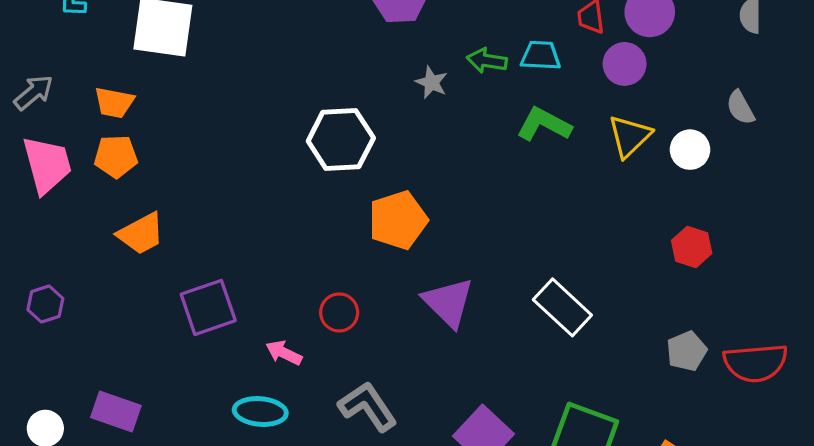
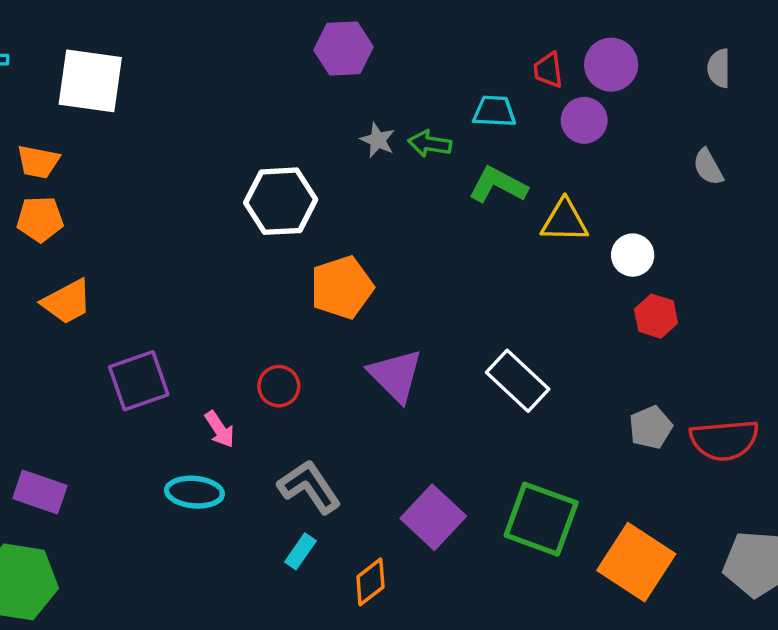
green arrow: (487, 61) -> (430, 144), moved
yellow triangle: (630, 136) -> (564, 221), moved, turned 45
white circle: (690, 150) -> (633, 255), moved
pink arrow: (284, 353) -> (220, 429), turned -150

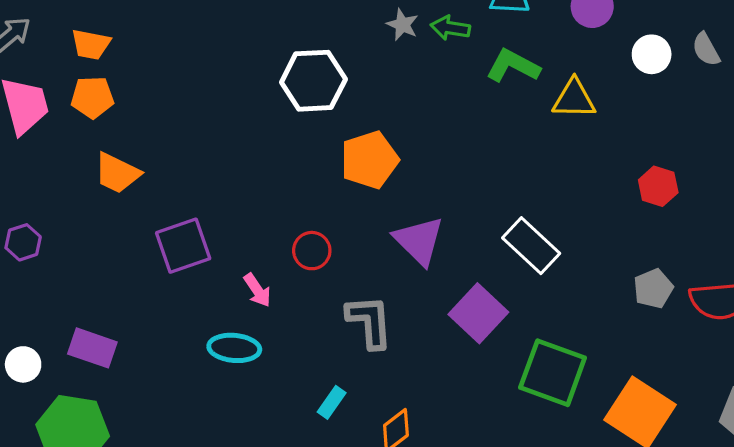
white circle: (633, 255) -> (652, 54), moved
orange trapezoid: (67, 302) -> (117, 173), turned 54
gray L-shape: (309, 487) -> (369, 322), moved, turned 30
purple square: (433, 517) -> (478, 313), moved

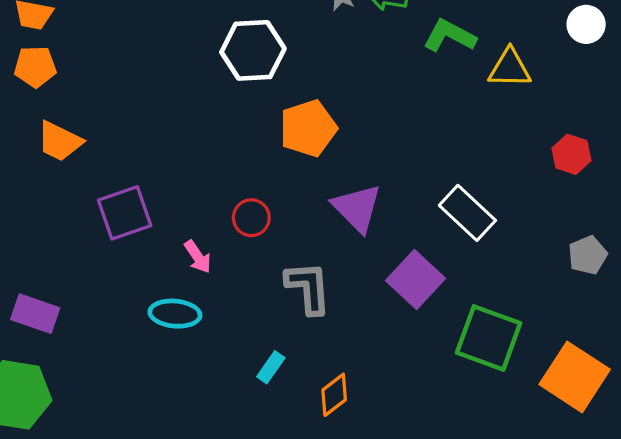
red hexagon: (658, 186) -> (571, 154), moved

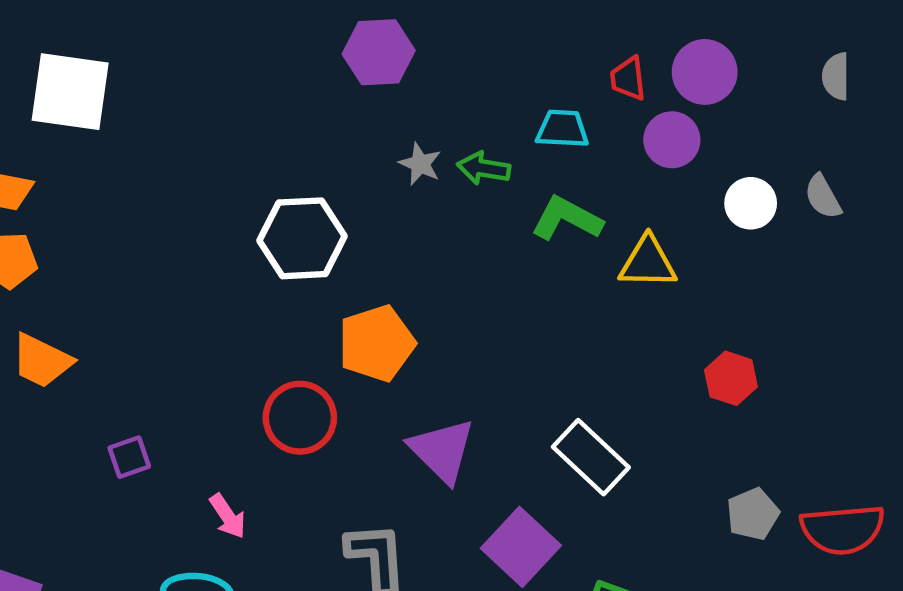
purple square: (125, 213) -> (129, 457), size x0.6
red circle: (251, 218) -> (300, 418), moved, size x1.4

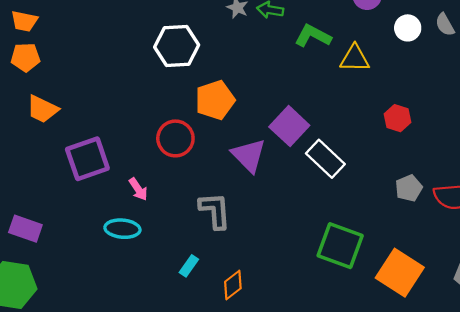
purple square: (129, 457) -> (87, 159), size x2.0
purple square: (521, 547) -> (289, 126), moved

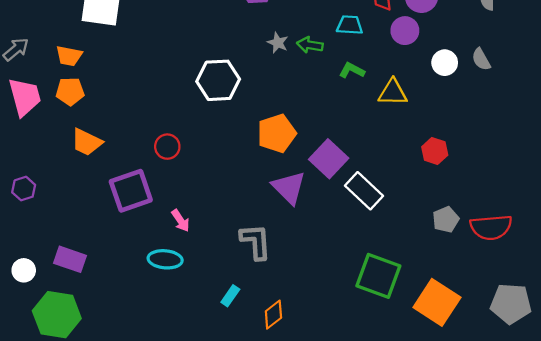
green L-shape: (313, 36) -> (352, 70), size x0.7
orange pentagon: (215, 100) -> (277, 133), moved
red circle: (175, 138) -> (167, 147), moved, size x0.7

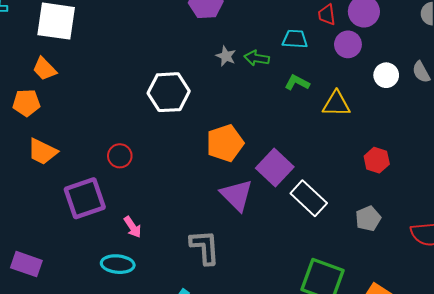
orange trapezoid: (69, 56) -> (44, 69), moved, turned 35
gray pentagon: (446, 220) -> (368, 218), moved

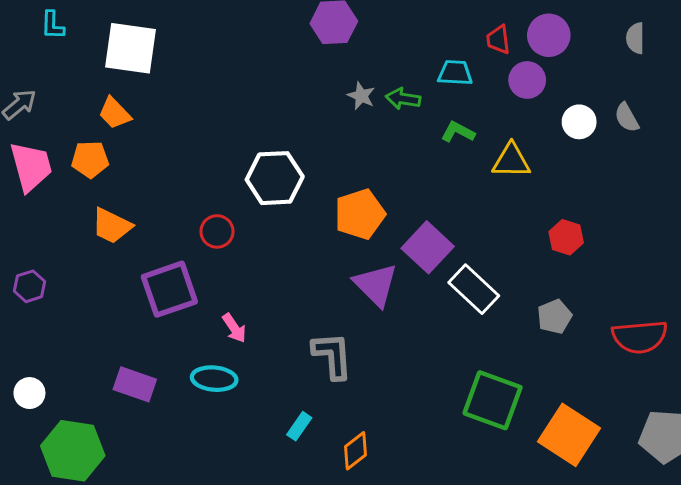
white hexagon: (169, 92) -> (275, 178), moved
purple rectangle: (26, 264) -> (135, 384), moved

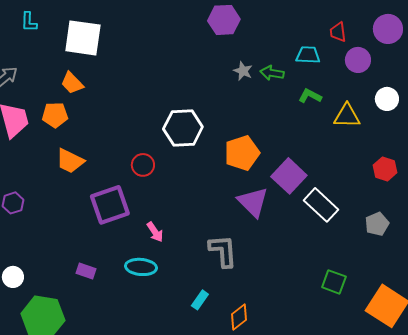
purple circle: (549, 35) -> (388, 29), moved
white circle: (579, 122) -> (387, 99), moved
purple rectangle: (135, 384) -> (86, 271), size x0.7
green square: (493, 400) -> (334, 282), size x0.6

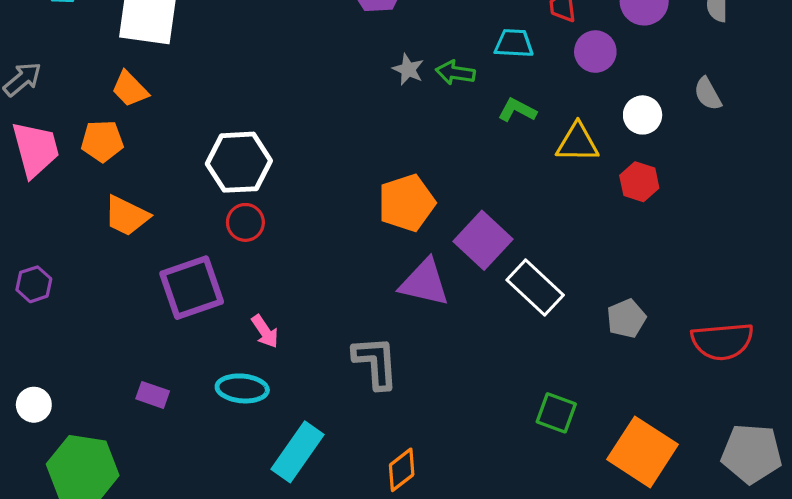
white hexagon: (183, 128) -> (239, 162), moved
red hexagon: (385, 169) -> (639, 182), moved
purple triangle: (253, 202) -> (424, 283), turned -32
cyan rectangle: (200, 300) -> (297, 452), moved, size x1.8

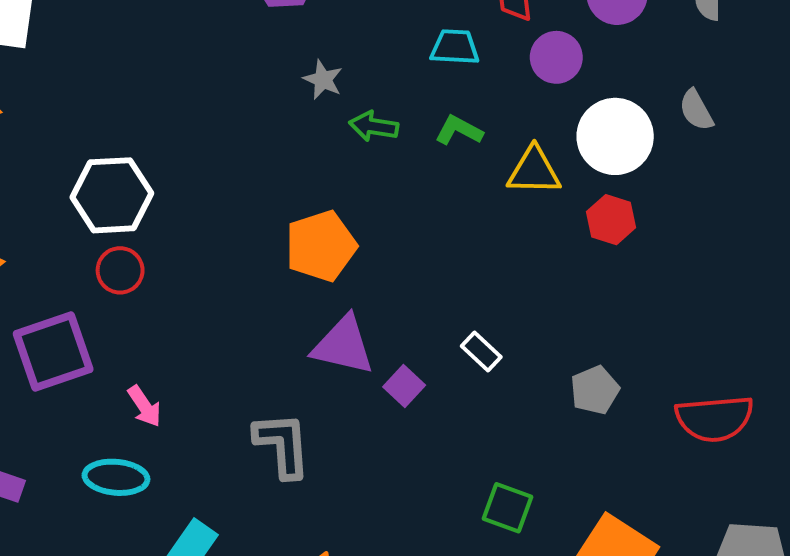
green arrow: (455, 73) -> (374, 126), moved
white circle: (643, 115) -> (615, 136), size x1.6
purple square: (483, 240) -> (404, 386), moved, size x0.6
white rectangle: (535, 288) -> (481, 352), size x0.6

